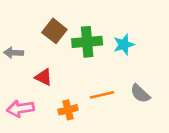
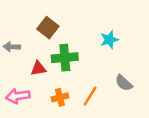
green cross: (87, 42) -> (65, 58), moved
red triangle: (44, 77) -> (38, 68), turned -35
orange line: (102, 95) -> (90, 96), moved, turned -45

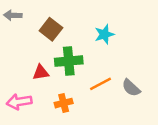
cyan star: (109, 40) -> (104, 34), moved
gray arrow: (12, 47) -> (13, 15), moved
orange line: (90, 96) -> (101, 84), moved, turned 30

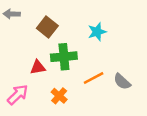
pink arrow: (19, 102) -> (18, 95), turned 145
orange cross: (64, 103) -> (59, 96), turned -35

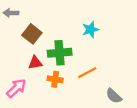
brown square: (47, 27) -> (32, 34), moved
gray semicircle: (122, 82) -> (114, 96), moved
orange cross: (59, 96) -> (55, 79), moved, turned -32

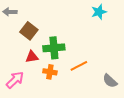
cyan star: (91, 30) -> (99, 12), moved
gray semicircle: (114, 96) -> (110, 81), moved

